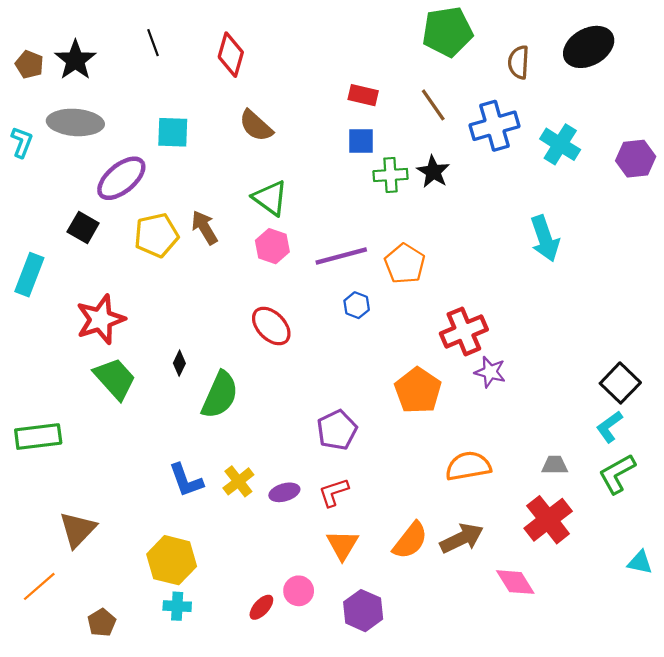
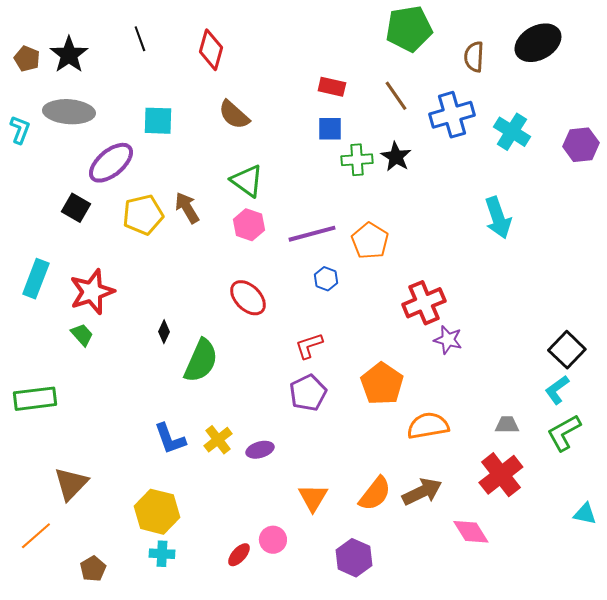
cyan rectangle: (29, 275) -> (36, 279), moved
green trapezoid: (115, 379) -> (82, 335), moved, size x0.6
orange pentagon: (418, 391) -> (382, 384), moved
red L-shape: (334, 492) -> (309, 346), moved
purple hexagon: (363, 611) -> (354, 558), moved

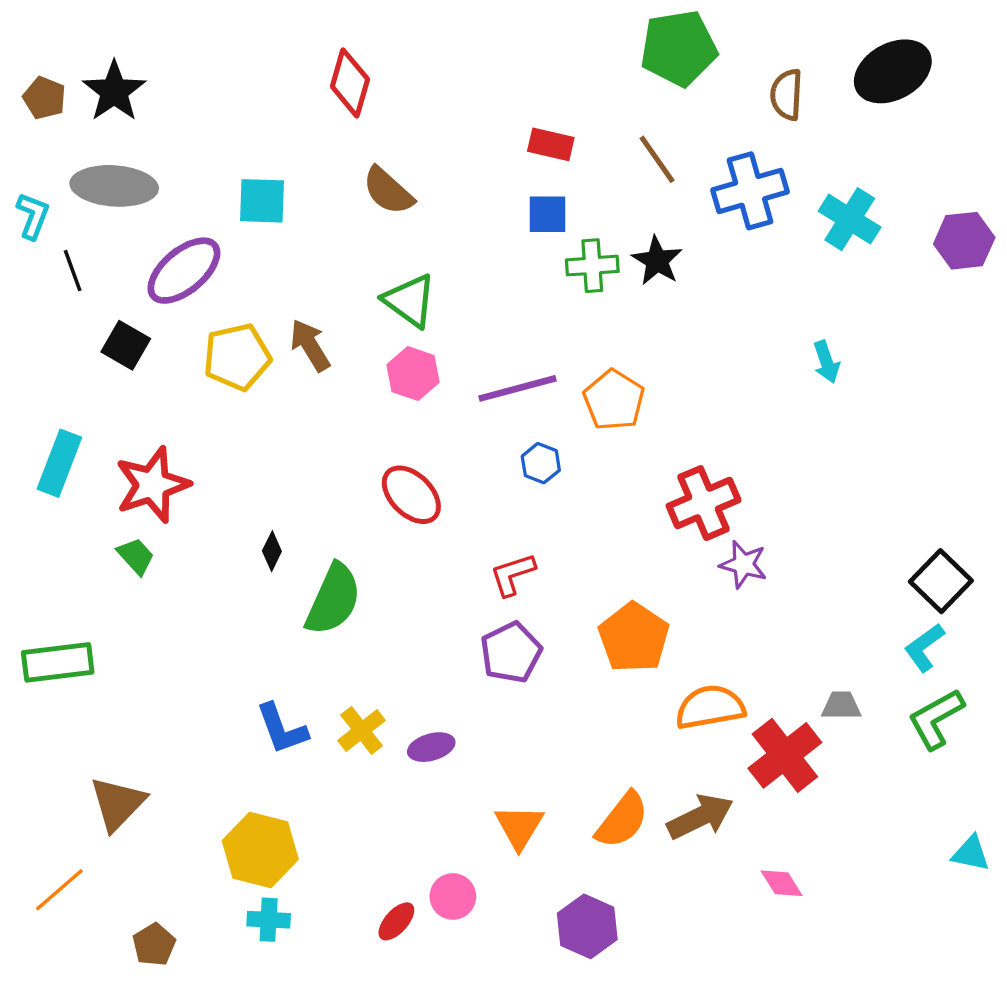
black line: (140, 39) -> (73, 271), moved
cyan arrow: (498, 218) -> (826, 362), size x0.6
red cross: (501, 475) -> (785, 755), moved
pink diamond: (471, 532) -> (782, 883), size x0.7

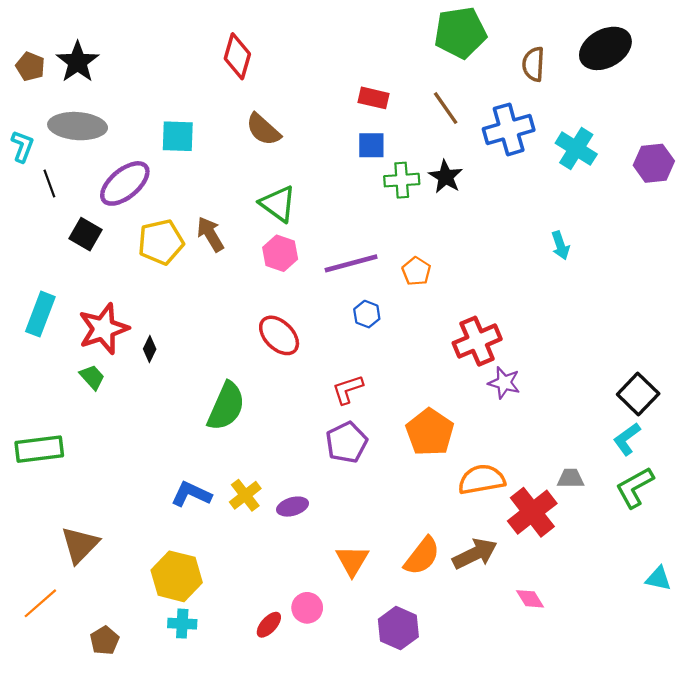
orange pentagon: (614, 400) -> (416, 271), size x0.7
black diamond: (272, 551) -> (150, 349), moved
blue L-shape: (282, 729) -> (191, 494), turned 135

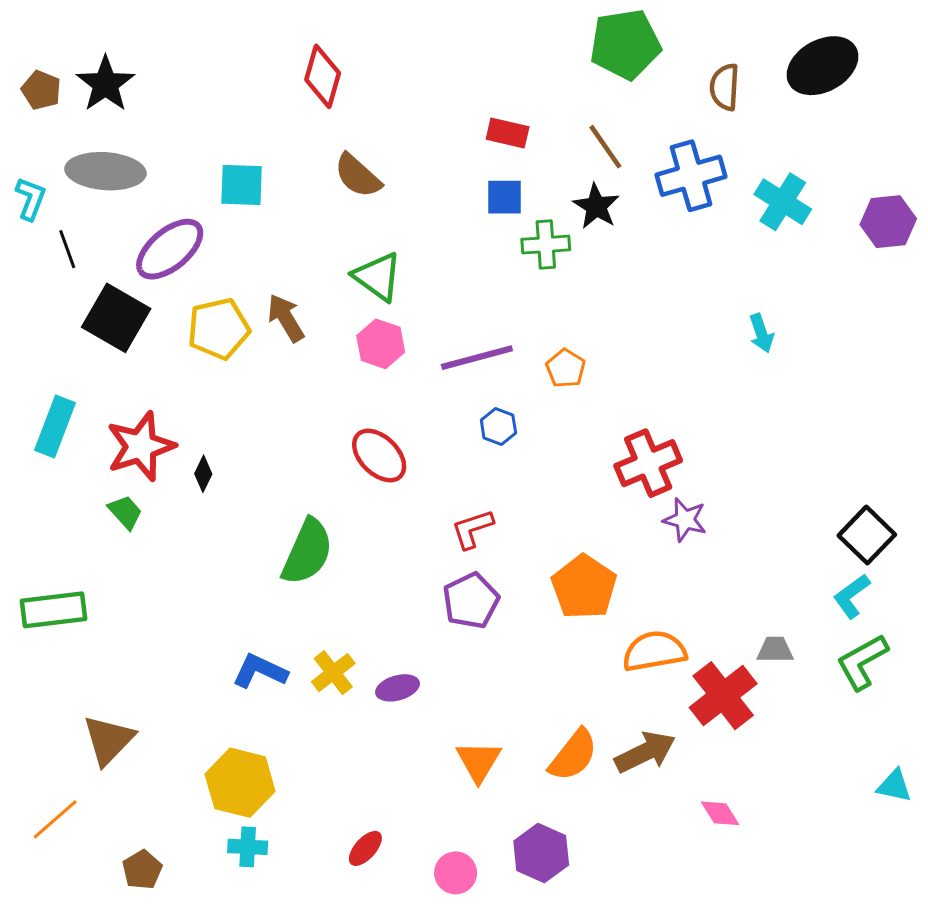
black star: (446, 177) -> (596, 206), moved
black square: (85, 234) -> (116, 318), size x1.5
pink circle: (307, 608) -> (456, 873), moved

